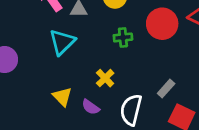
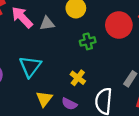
cyan triangle: (62, 42) -> (30, 66), moved
yellow triangle: (62, 97) -> (44, 99), turned 30

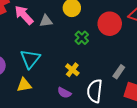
green cross: (88, 41) -> (82, 38), turned -32
yellow triangle: (44, 99) -> (24, 85), moved, turned 42

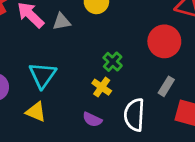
red circle: (110, 24) -> (164, 41), moved
green cross: (82, 38) -> (113, 62), moved
yellow triangle: (24, 85) -> (36, 112), turned 35

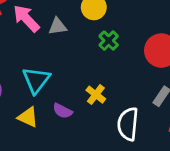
green cross: (113, 62) -> (109, 41), moved
purple semicircle: (92, 120) -> (62, 111), moved

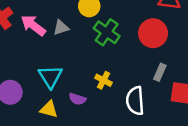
green cross: (109, 41) -> (107, 32), size x1.5

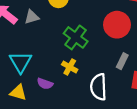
green cross: (107, 32) -> (76, 37), moved

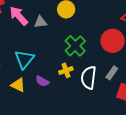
yellow cross: (70, 67) -> (66, 70), turned 32
white semicircle: (99, 87) -> (89, 78), moved

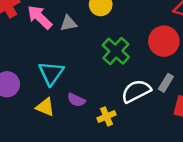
yellow cross: (66, 70) -> (107, 116), moved
white semicircle: (89, 78) -> (136, 91), turned 60

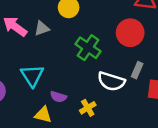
white semicircle: (136, 91) -> (111, 81), turned -128
yellow triangle: (45, 107) -> (43, 115), moved

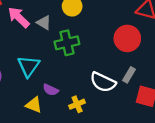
gray triangle: (42, 28) -> (44, 23), turned 42
green cross: (88, 48) -> (67, 43), moved, turned 35

